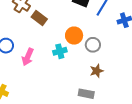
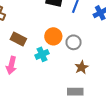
brown rectangle: (39, 18) -> (18, 39), moved

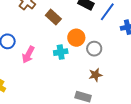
brown rectangle: (18, 39) -> (53, 17), moved

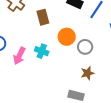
brown rectangle: (53, 17) -> (43, 17), turned 35
cyan cross: (61, 52) -> (42, 51), moved, turned 32

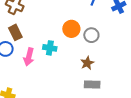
brown rectangle: (43, 17) -> (15, 32), moved
brown star: (87, 73) -> (87, 63), moved

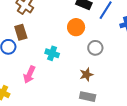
orange circle: (71, 29) -> (76, 27), moved
pink arrow: (29, 57) -> (29, 75), moved

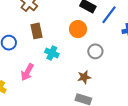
brown rectangle: (21, 32) -> (36, 31), moved

